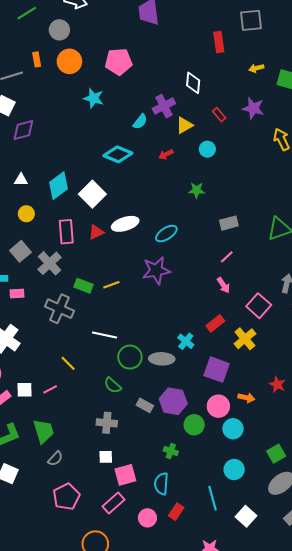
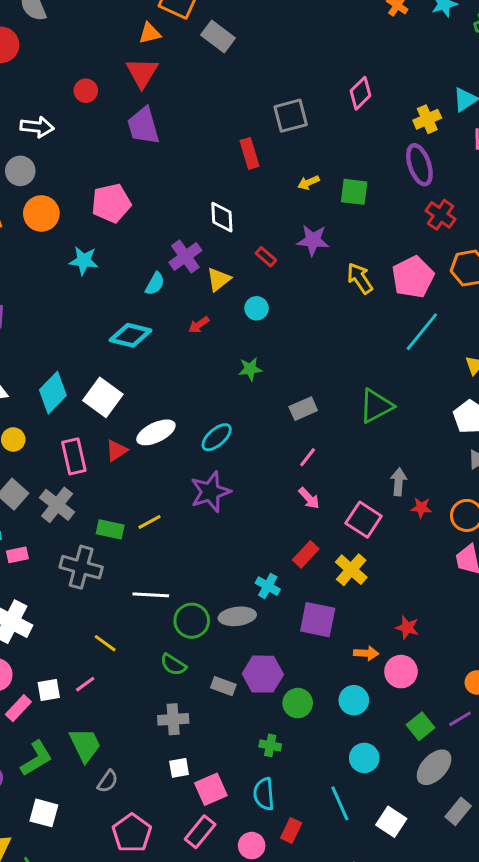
pink circle: (218, 406) -> (401, 672), moved

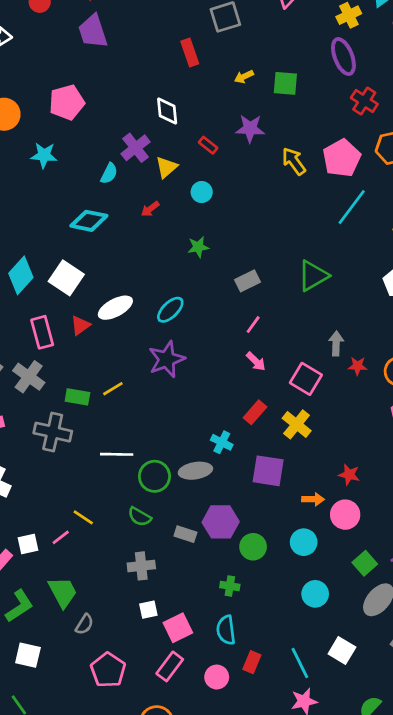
yellow line: (105, 643) -> (83, 517), moved
cyan line: (340, 803) -> (300, 663), moved

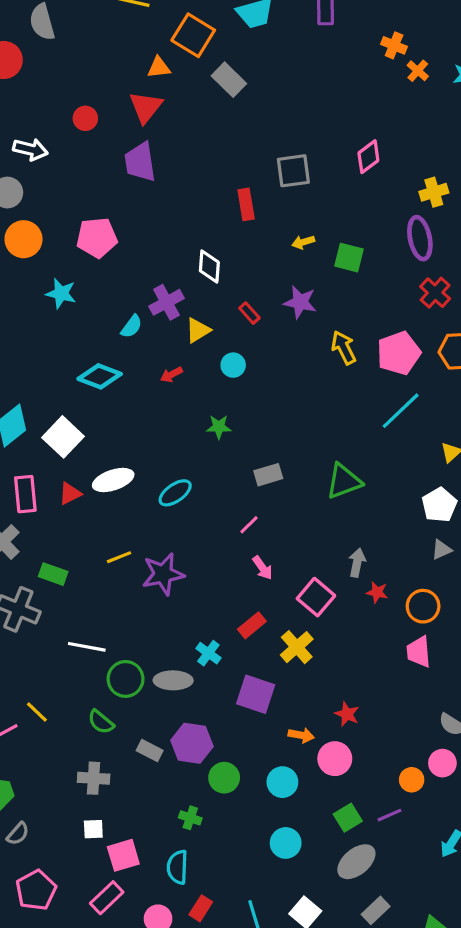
pink line: (253, 325) -> (249, 525), moved
purple star: (167, 359) -> (163, 574), moved
yellow line: (113, 389) -> (119, 557), moved

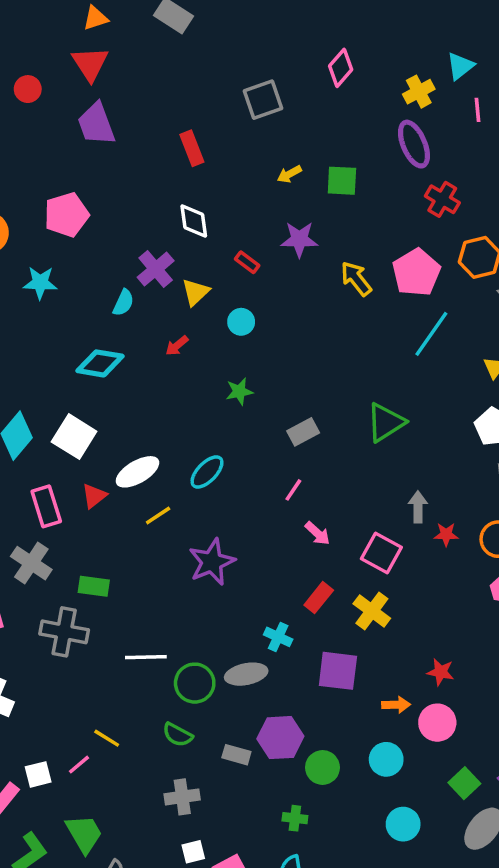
red rectangle: (246, 204) -> (192, 148), moved
yellow line: (119, 557) -> (158, 516), moved

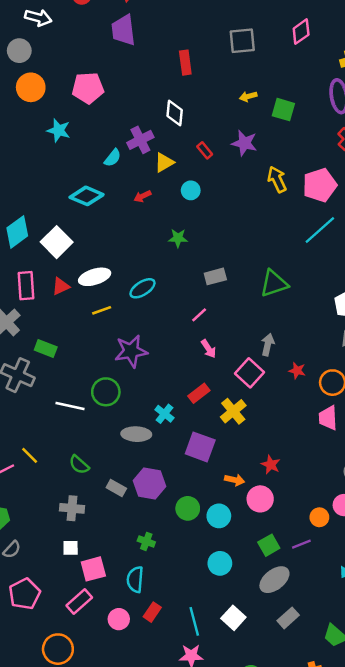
gray arrow: (418, 507) -> (268, 345), moved
green circle: (195, 683) -> (106, 392), moved
green circle: (322, 767) -> (188, 508), moved

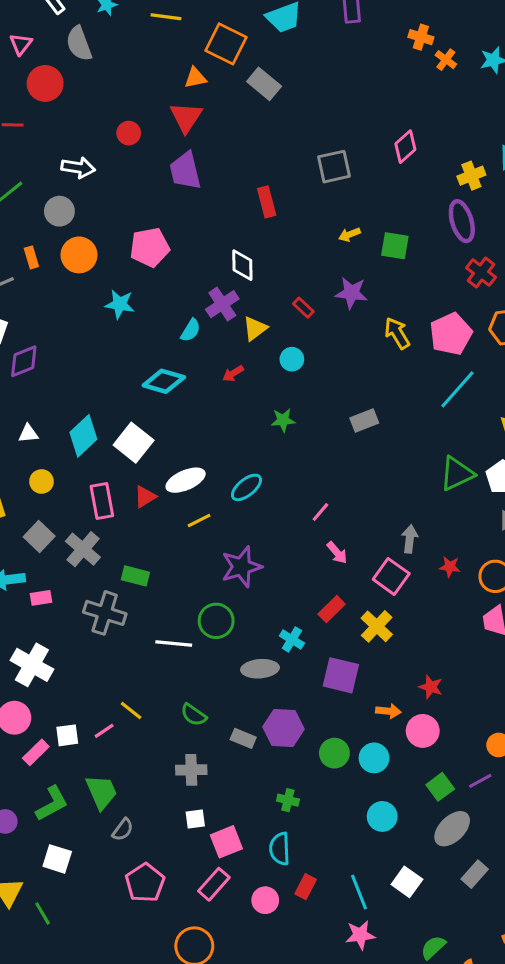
white diamond: (175, 113) -> (242, 265), moved
gray rectangle: (215, 276) -> (364, 421), moved
green triangle: (274, 283) -> (457, 474), moved

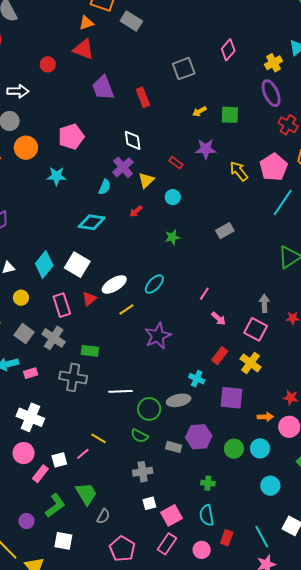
red triangle: (186, 117) -> (84, 49), turned -35
purple trapezoid: (185, 171) -> (103, 88), moved
green circle: (216, 621) -> (149, 409), moved

